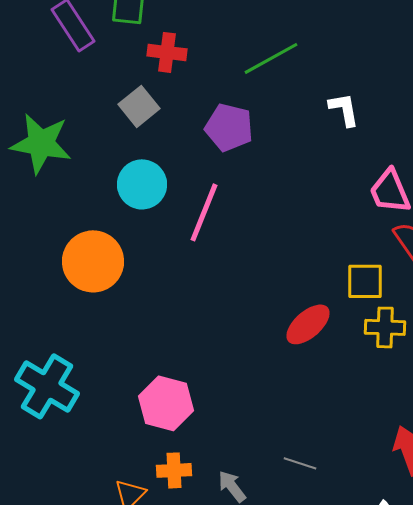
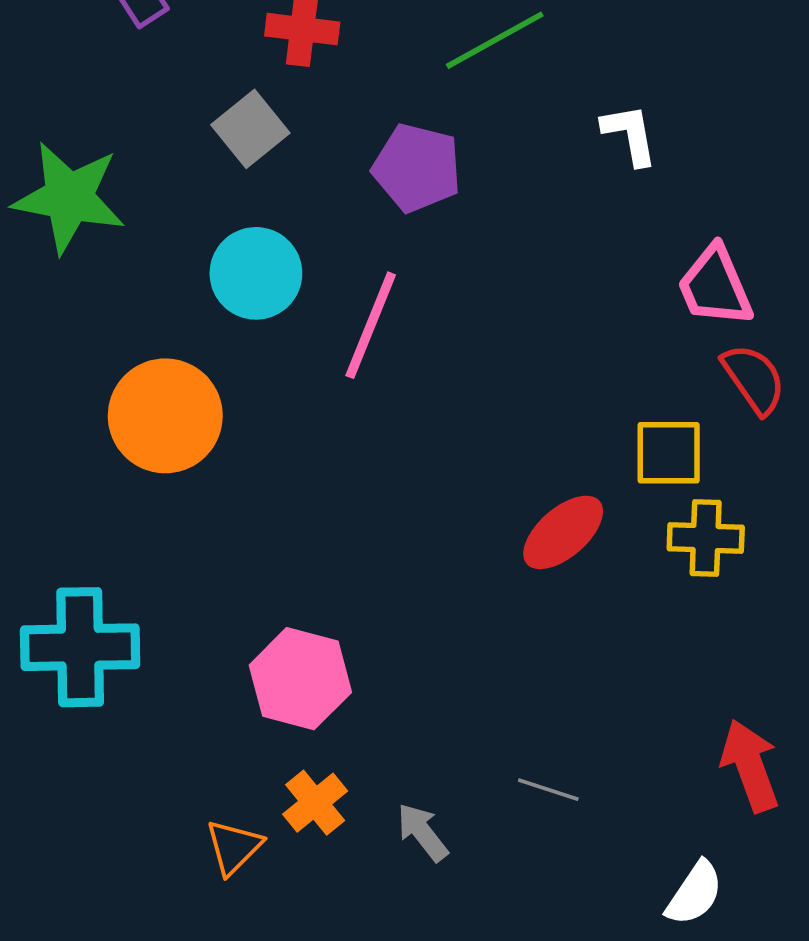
cyan cross: (47, 386) -> (80, 647), turned -32
orange cross: (174, 470) -> (315, 803), turned -36

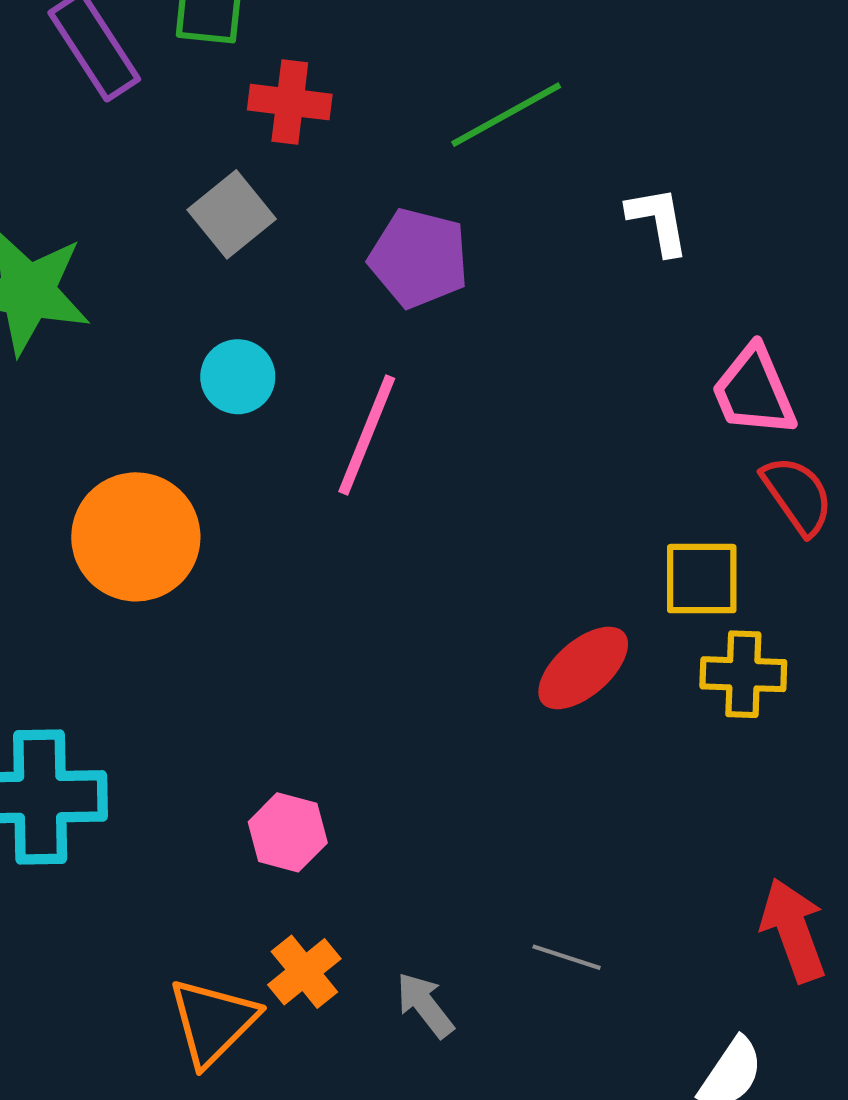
cyan circle: (256, 273) -> (238, 377), size x0.7
pink hexagon: (300, 679) -> (288, 832), size x0.7
orange triangle: (234, 847) -> (213, 1022), size x1.4

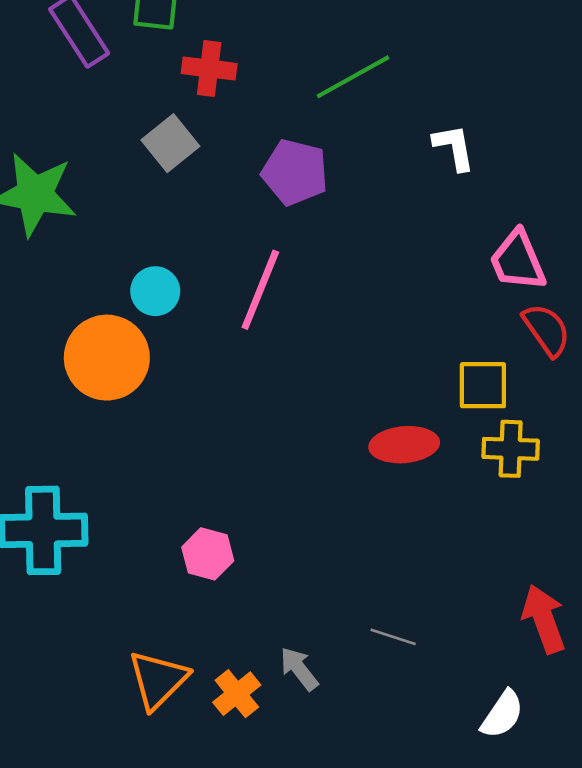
cyan circle: (238, 377) -> (155, 291), moved
red ellipse: (583, 668) -> (404, 445), turned 36
orange cross: (304, 972) -> (237, 694), moved

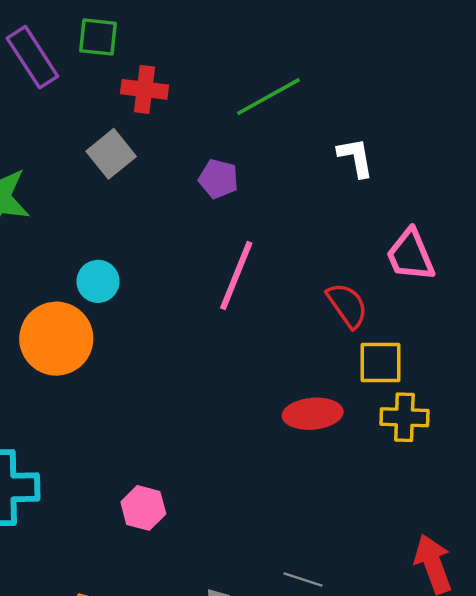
purple pentagon: (295, 172) -> (218, 179), size x0.7
pink line: (260, 290) -> (236, 275), moved
red semicircle: (547, 330) -> (347, 305), moved

